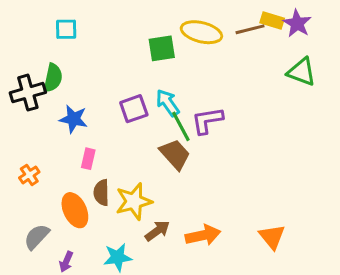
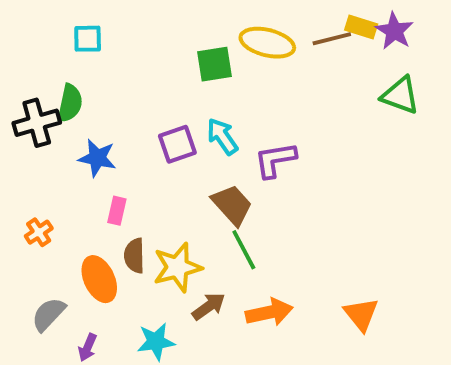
green line: (181, 126) -> (244, 250), moved

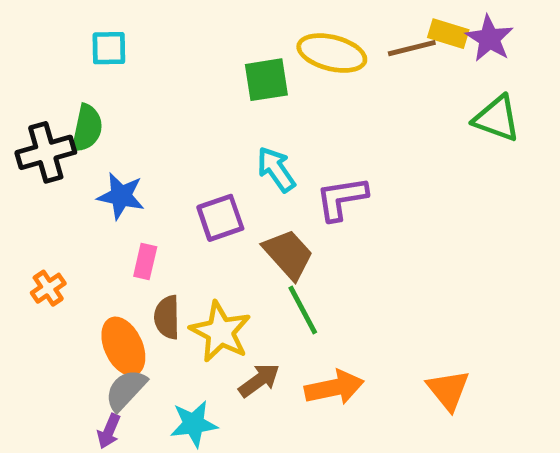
purple square: (177, 144) -> (220, 218), moved
yellow star: (177, 267) -> (220, 332), turned -30
gray semicircle: (48, 314) -> (126, 390), moved

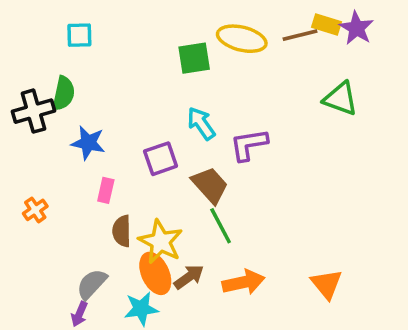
green triangle: (497, 118) -> (341, 99), moved
orange ellipse: (123, 346) -> (155, 273), moved

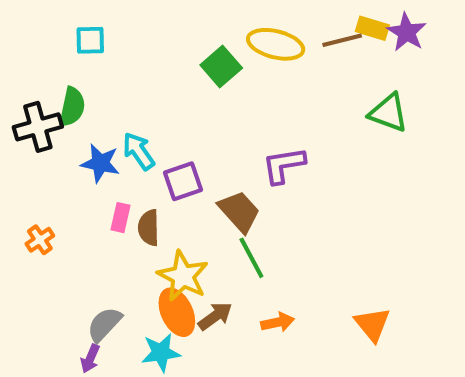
green square: (194, 58) -> (221, 66), turned -32
cyan arrow: (201, 123) -> (139, 151), moved
brown semicircle: (122, 231) -> (149, 228), moved
orange arrow: (244, 282) -> (278, 322), size x0.7

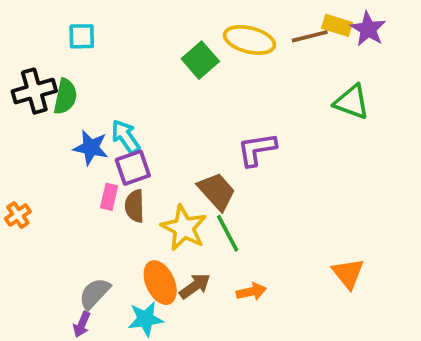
black cross: (38, 127) -> (34, 91), moved
purple square: (183, 181) -> (133, 168), moved
orange cross: (40, 240) -> (18, 215), moved
yellow star: (183, 276) -> (184, 228), moved
orange triangle: (372, 324) -> (348, 273), moved

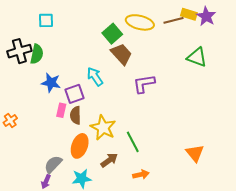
cyan arrow: (125, 137) -> (95, 77), moved
brown trapezoid: (217, 191) -> (121, 54), moved
green line: (228, 233) -> (133, 142), moved
orange ellipse: (160, 283) -> (80, 146), moved, turned 45
orange arrow: (251, 292) -> (141, 175), moved

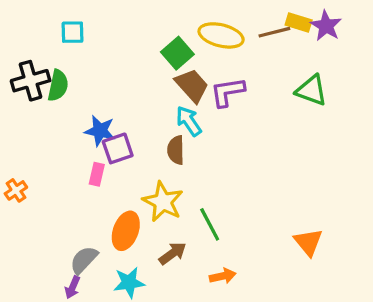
cyan arrow: (95, 77) -> (189, 121), moved
blue star: (51, 83) -> (100, 131), moved
purple L-shape: (144, 84) -> (227, 92), moved
brown semicircle: (76, 115) -> (176, 150), moved

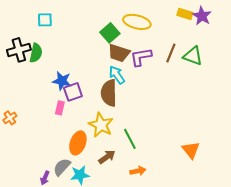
brown line: (274, 32) -> (171, 53), moved, turned -54
brown trapezoid: (192, 85) -> (119, 53), turned 150
brown semicircle: (176, 150) -> (109, 93), size x1.5
gray semicircle: (84, 260) -> (62, 167), moved

